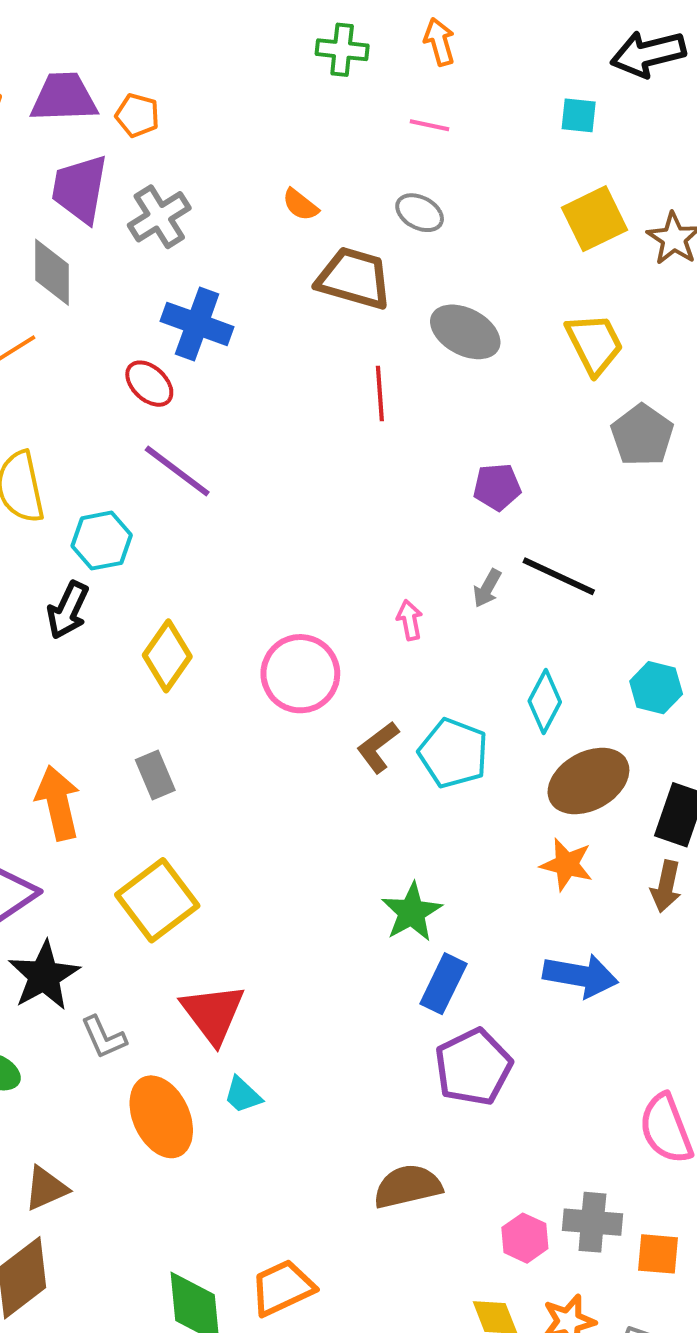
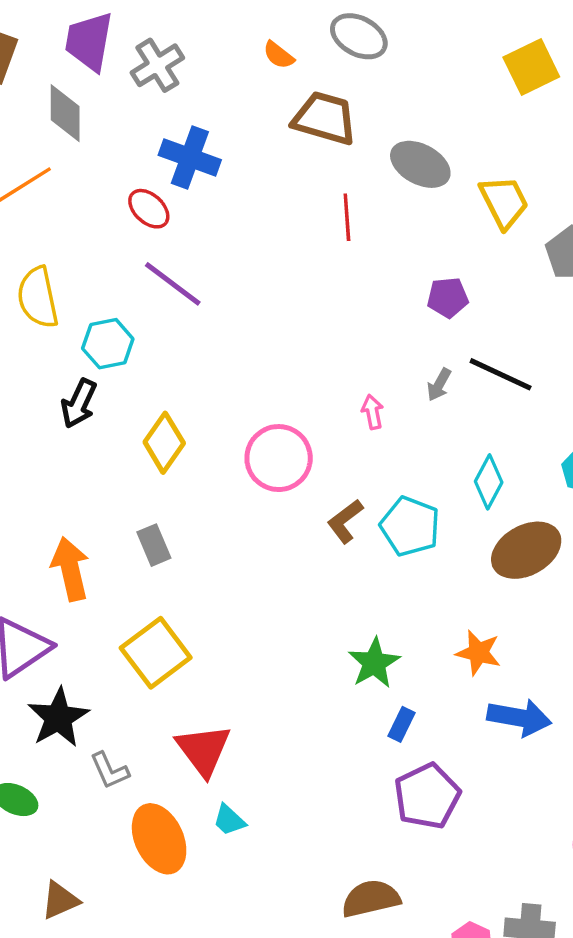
gray ellipse: (420, 213) -> (359, 36), moved, size x1.4
yellow trapezoid: (594, 344) -> (504, 202), moved
orange star: (567, 864) -> (478, 653), moved
blue rectangle: (443, 984) -> (402, 724), size x0.7

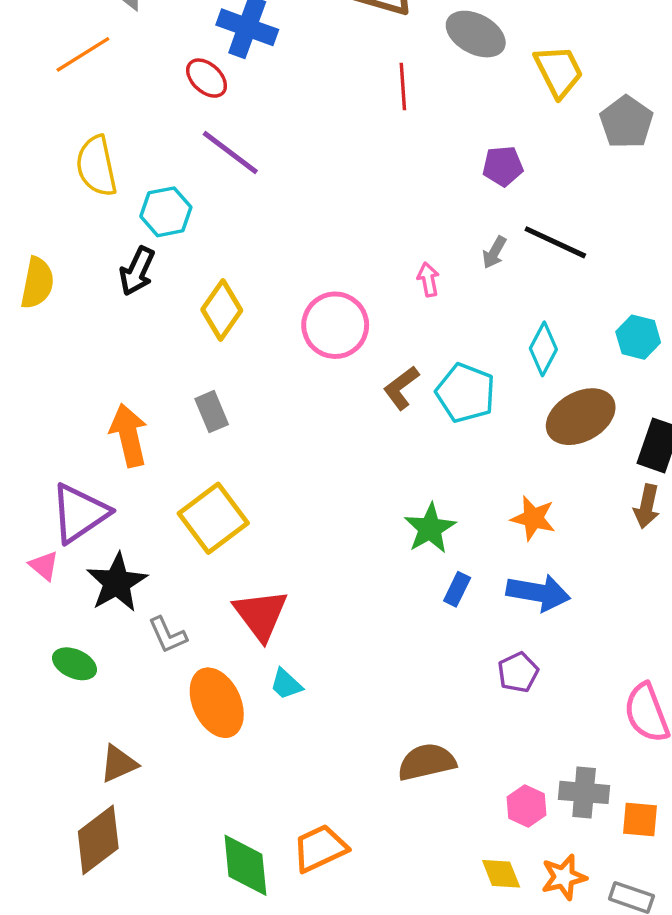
blue arrow: (519, 718) -> (538, 593), moved
purple pentagon: (427, 796) -> (518, 672), moved, size x0.6

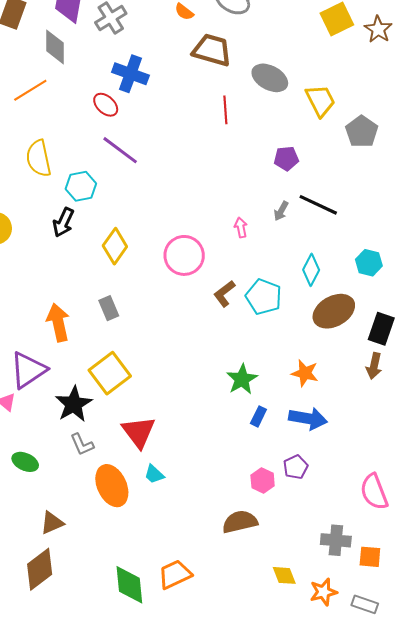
black star: (117, 583) -> (74, 404), moved
pink hexagon: (526, 806) -> (263, 480), moved
yellow diamond: (501, 874) -> (284, 575), moved

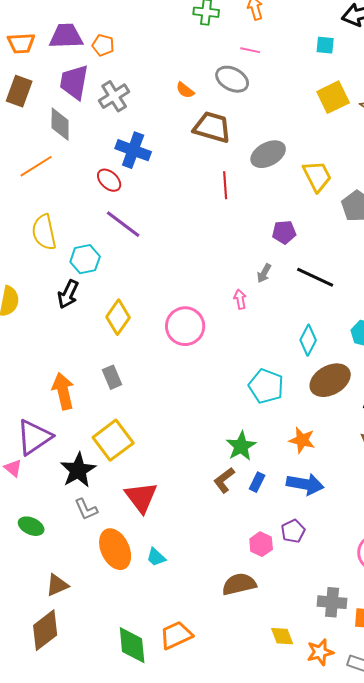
gray ellipse: (270, 78) -> (268, 154), turned -56
gray arrow: (281, 211) -> (264, 273), moved
brown L-shape: (224, 294) -> (224, 480), moved
cyan pentagon: (264, 297) -> (266, 386), moved
cyan trapezoid: (154, 474) -> (156, 557), moved

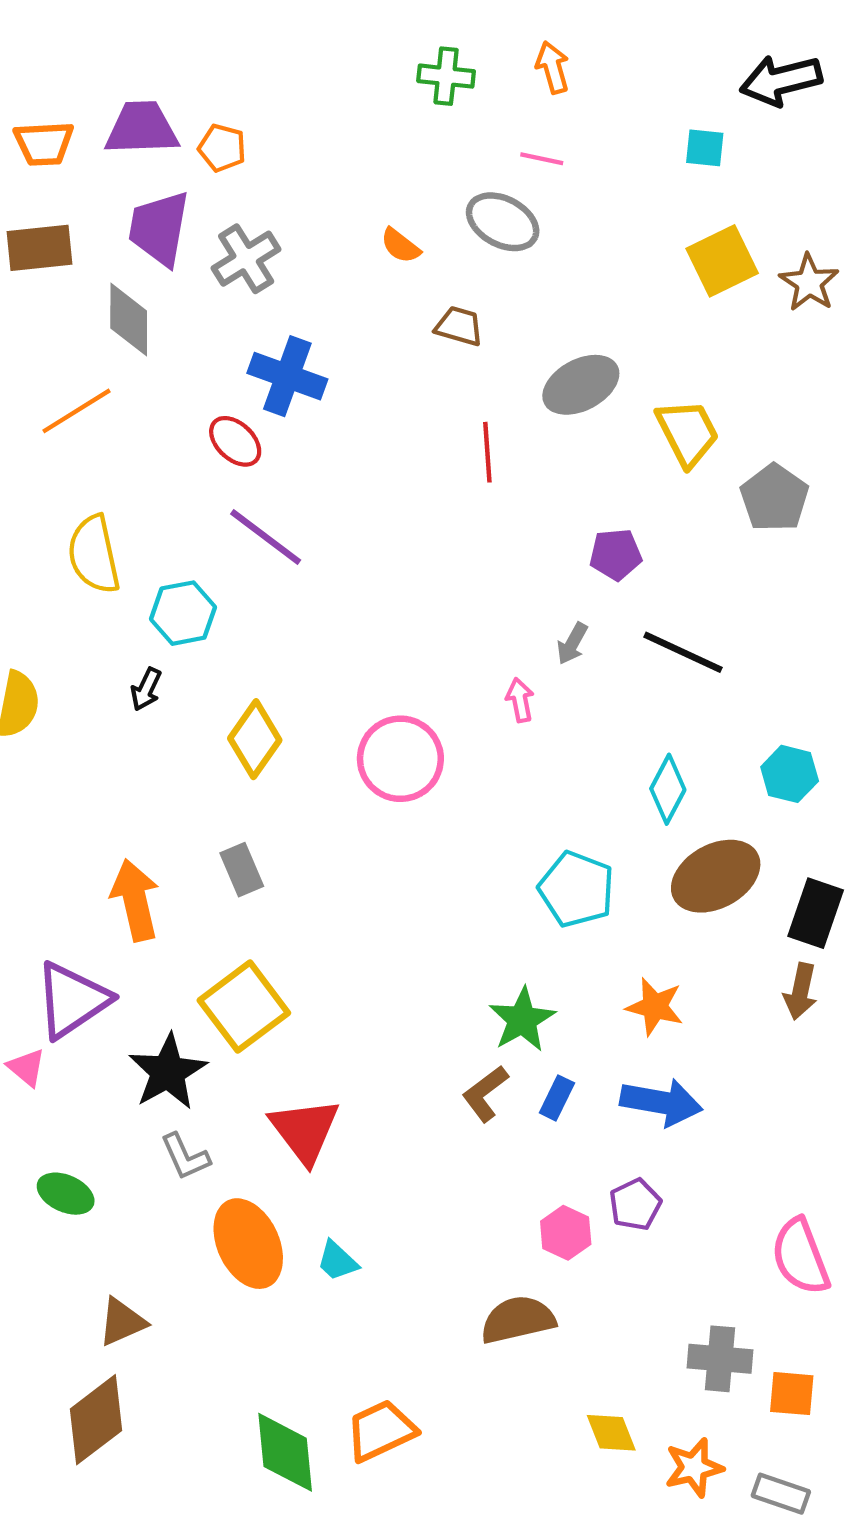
brown rectangle: (19, 91) -> (40, 248), turned 64
brown trapezoid: (212, 127) -> (459, 326), size x0.6
black arrow: (68, 294) -> (146, 689), size x0.7

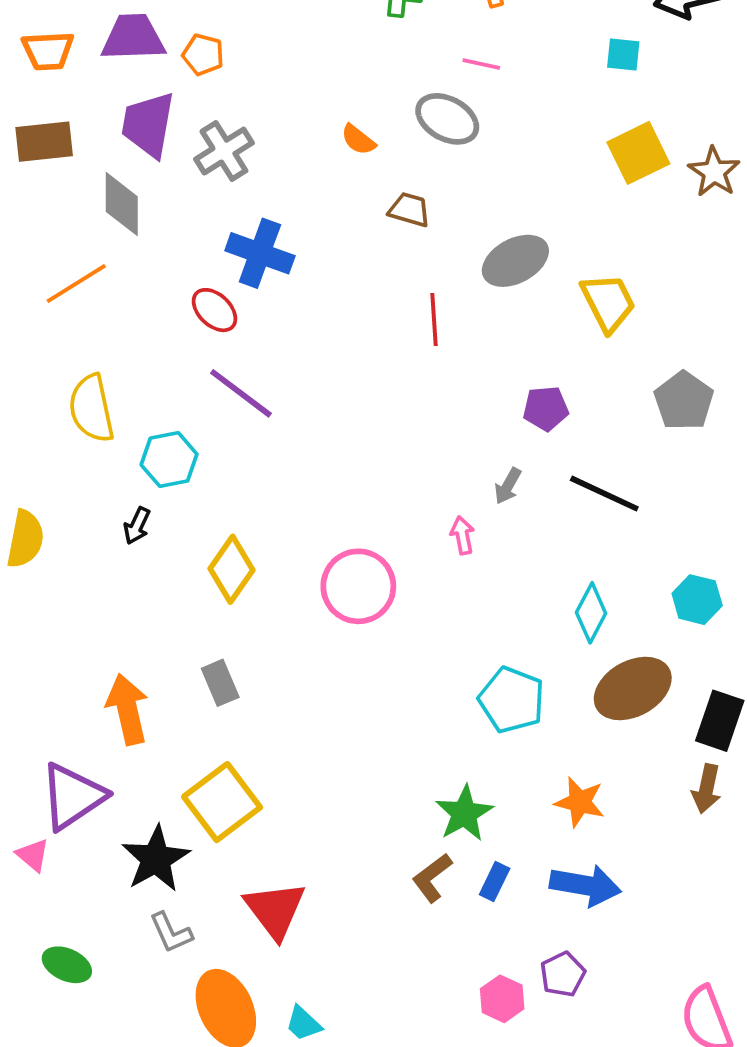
gray pentagon: (774, 498) -> (684, 401), moved

